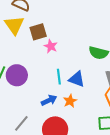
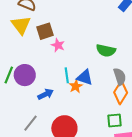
blue arrow: (49, 100) -> (46, 94), moved
orange star: (70, 101) -> (76, 86), moved

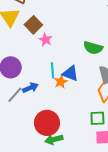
brown square: (45, 31) -> (33, 25), turned -30
gray line: (30, 123) -> (15, 95), moved

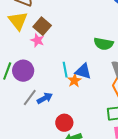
pink star: (46, 40) -> (37, 40), moved
blue arrow: (30, 88) -> (45, 98), moved
red circle: (47, 123) -> (64, 123), size x0.7

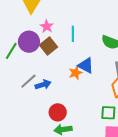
brown square: (42, 26) -> (49, 46), moved
cyan line: (65, 70) -> (73, 34), moved
purple circle: (23, 71) -> (29, 42), moved

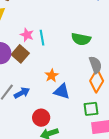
pink star: (47, 26) -> (27, 35), moved
blue triangle: (86, 65) -> (62, 91), moved

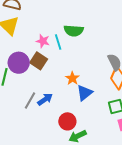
green semicircle: (81, 39) -> (74, 31), moved
blue triangle: (62, 91) -> (85, 93), turned -48

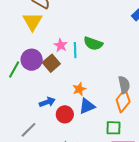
gray line: (30, 100) -> (29, 130), moved
red circle: (67, 121) -> (65, 114), moved

